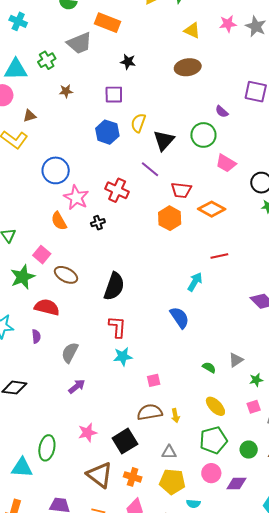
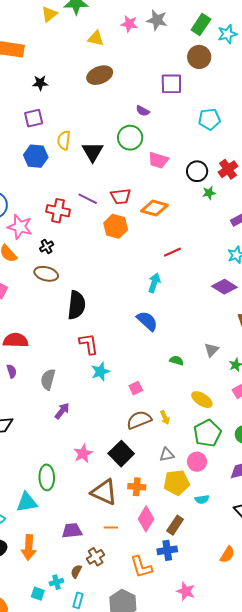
pink star: (228, 24) -> (129, 24), turned 30
purple line: (150, 169) -> (88, 199), moved
brown ellipse: (66, 275) -> (46, 274), moved
green semicircle: (209, 367) -> (177, 361), moved
pink circle: (211, 473) -> (197, 462), moved

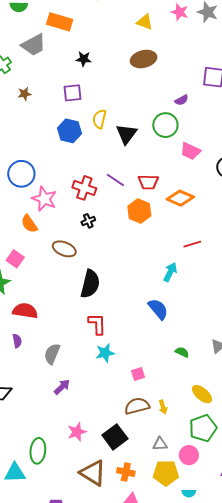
purple semicircle: (143, 111) -> (181, 100), turned -64
black cross: (47, 247) -> (88, 221), moved

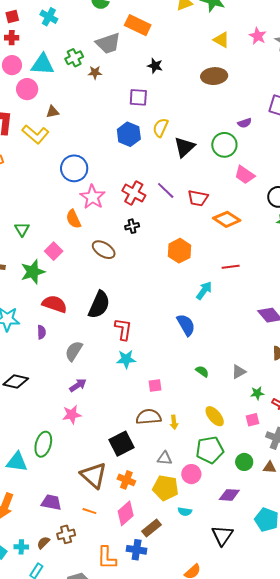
brown star: (25, 94) -> (95, 73), moved
orange hexagon: (139, 211) -> (180, 251), moved
black semicircle: (90, 284) -> (99, 305), moved
pink star: (77, 432) -> (72, 415), moved

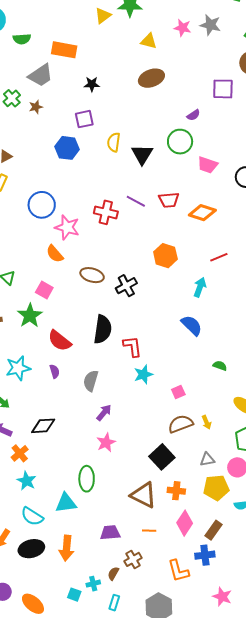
blue hexagon: (129, 134) -> (67, 148), moved
black cross: (132, 226) -> (126, 286), moved, size x1.5
red semicircle: (55, 304) -> (60, 341), turned -145

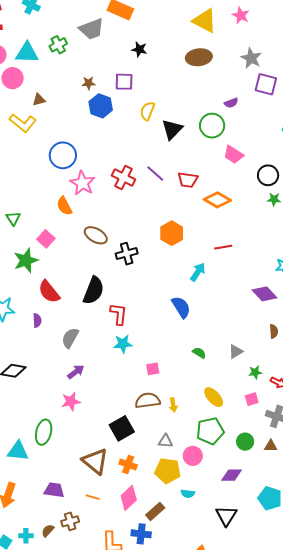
gray star: (210, 25) -> (251, 58), moved
yellow triangle: (149, 41) -> (205, 21), size x1.5
brown star: (36, 107) -> (89, 83), moved

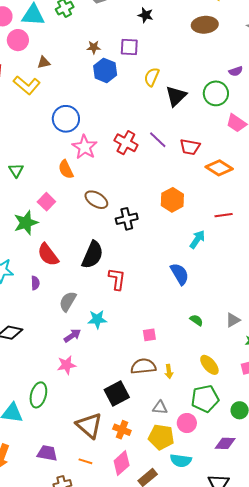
green triangle: (13, 218) -> (16, 170), moved
cyan star: (123, 344) -> (97, 319), moved
cyan semicircle: (188, 494) -> (181, 461), size x1.5

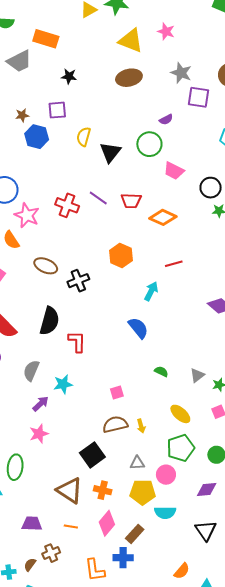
gray triangle: (233, 320) -> (197, 375), moved

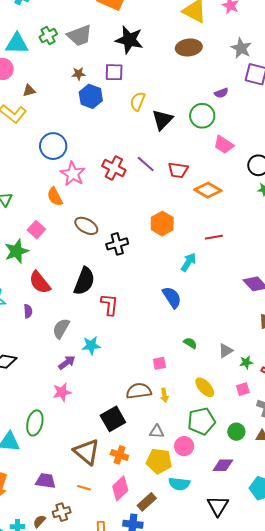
gray trapezoid: (19, 61) -> (79, 35), moved
black star: (69, 76) -> (129, 40), size x1.8
pink square: (117, 392) -> (159, 363), moved

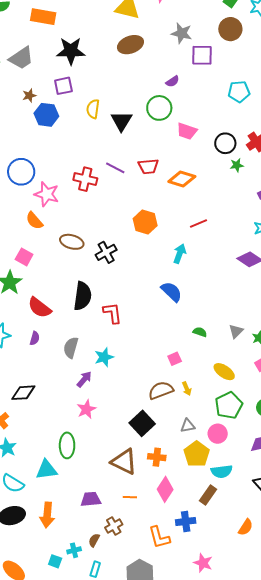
purple semicircle: (28, 311) -> (35, 338), turned 32
yellow pentagon: (159, 461) -> (197, 454), turned -30
brown rectangle: (147, 502) -> (208, 495), moved

